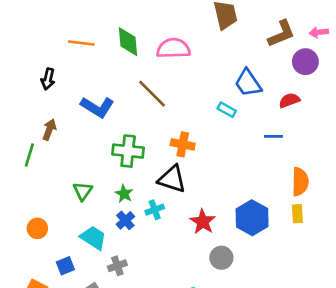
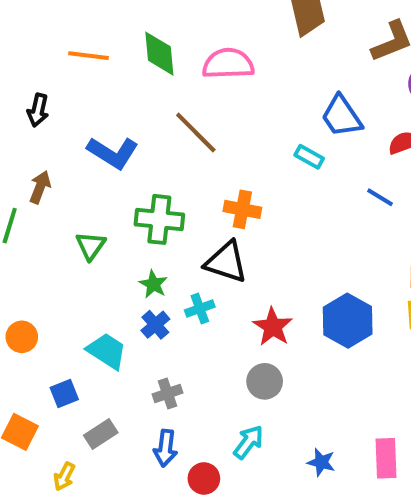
blue line: (273, 136) -> (380, 197), turned 30
green triangle: (83, 191) -> (91, 246), moved
gray circle: (221, 258) -> (265, 381), moved
gray cross: (117, 266) -> (167, 393), moved

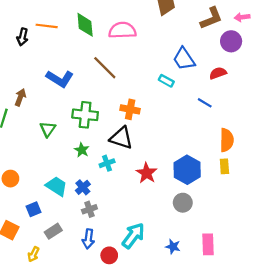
black arrow: (38, 110) -> (22, 37), moved
blue cross: (155, 325) -> (83, 187), moved
gray circle: (265, 381) -> (183, 203), moved
cyan arrow: (248, 442) -> (133, 236), size x1.4

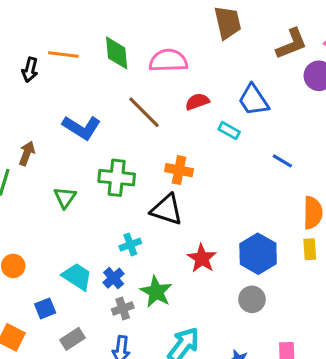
red semicircle: (218, 73) -> (197, 102), moved
green star: (82, 150) -> (156, 292), moved, size x1.5
cyan cross: (107, 163) -> (130, 245), moved

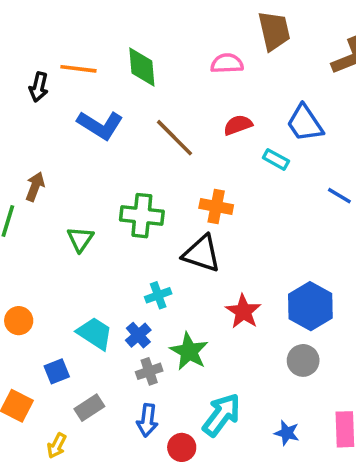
pink semicircle: (168, 61) -> (227, 63), moved, size x0.7
blue L-shape: (82, 128) -> (100, 125), moved

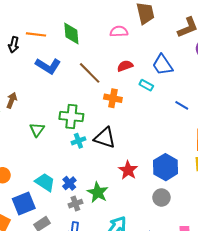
orange cross: (216, 207) -> (113, 98), moved
cyan cross: (158, 295) -> (78, 141), moved
blue square: (57, 371) -> (24, 204), size x1.6

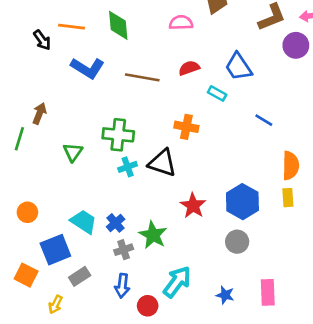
black arrow: (14, 45) -> (42, 40), turned -49
brown line: (90, 73) -> (142, 77), turned -35
orange cross: (113, 98) -> (186, 127), moved

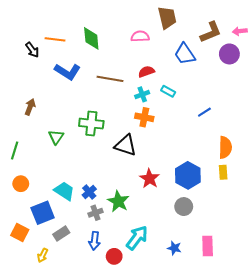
blue trapezoid: (238, 67) -> (185, 54), moved
blue line: (264, 120) -> (204, 112), turned -64
green line: (19, 139) -> (15, 150), moved
cyan cross: (128, 167) -> (142, 94), moved

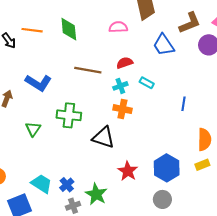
blue L-shape: (67, 72) -> (38, 83), moved
blue line: (204, 112) -> (183, 104), turned -48
yellow rectangle: (223, 172) -> (202, 165), turned 72

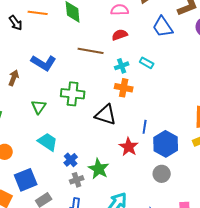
red semicircle: (125, 63) -> (120, 35), moved
blue line: (183, 104) -> (145, 127), moved
cyan trapezoid: (42, 184) -> (48, 142), moved

